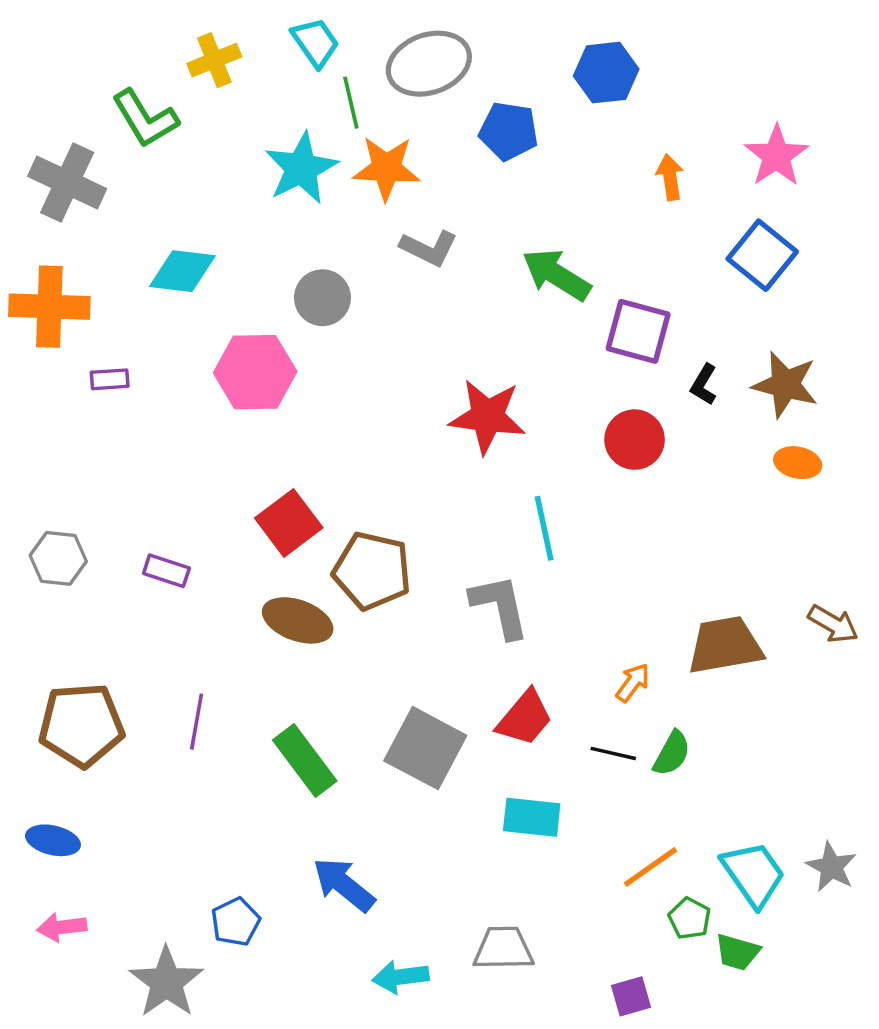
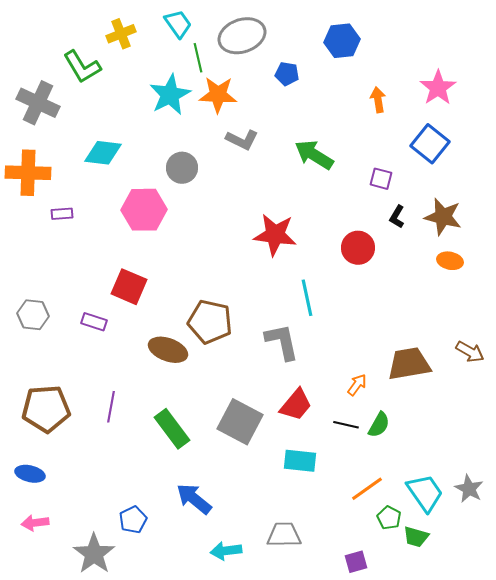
blue pentagon: (509, 131) -> (287, 74), size x0.7
purple square: (638, 331) -> (381, 179), moved, size x0.6
red square: (289, 523) -> (129, 287), moved, turned -30

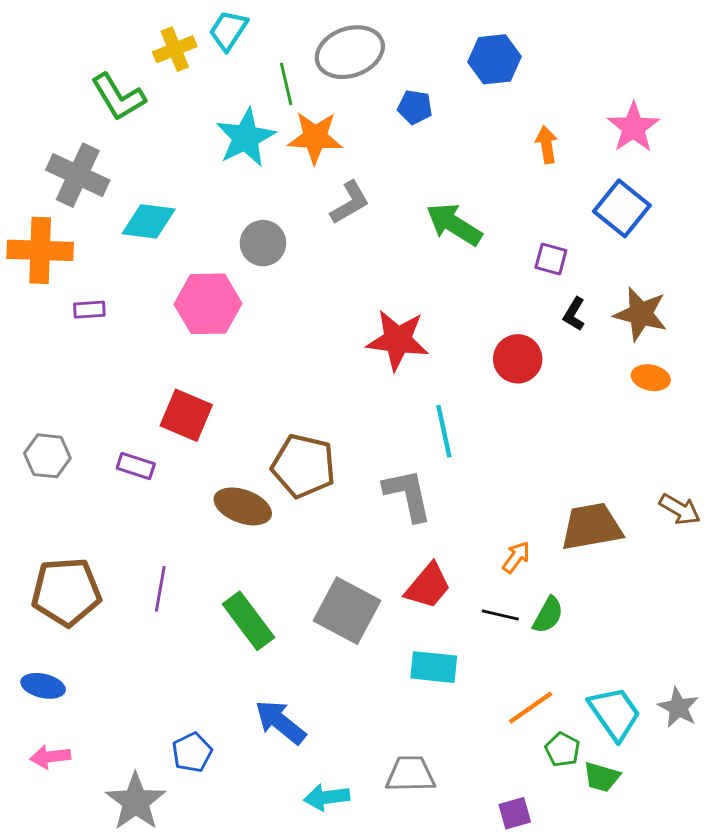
cyan trapezoid: (178, 24) -> (228, 30), moved, turned -112
gray cross: (38, 103) -> (78, 175), moved
gray L-shape: (242, 140) -> (350, 203), turned -56

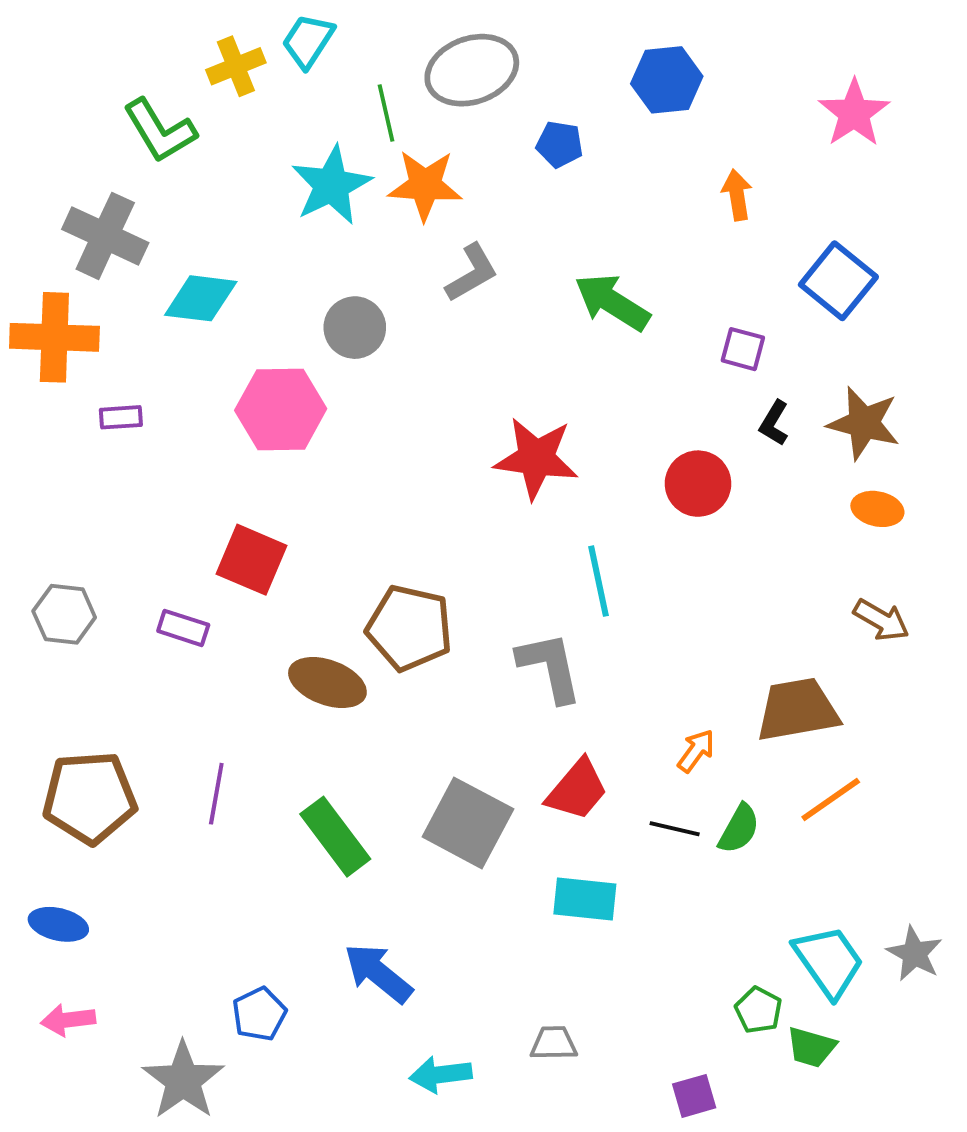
pink star: (633, 127) -> (854, 113), moved
brown arrow: (680, 509) -> (881, 620), moved
orange line: (531, 708) -> (831, 800), moved
gray trapezoid: (411, 774) -> (554, 1043), size x0.7

